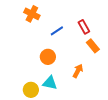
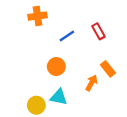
orange cross: (32, 14) -> (38, 16), turned -35
orange rectangle: (93, 46) -> (108, 69), moved

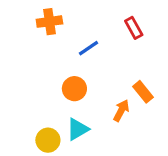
red rectangle: (99, 31) -> (134, 28), moved
cyan triangle: (59, 97) -> (78, 129), turned -42

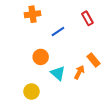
orange circle: (74, 89) -> (41, 57), moved
cyan triangle: (78, 129) -> (58, 73), moved, turned -49

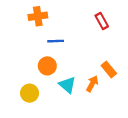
blue line: (58, 32) -> (56, 41), moved, turned 32
yellow circle: (31, 92) -> (30, 93), moved

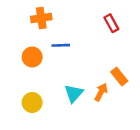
orange circle: (47, 66) -> (32, 57), moved
cyan triangle: (67, 85) -> (74, 93), turned 30

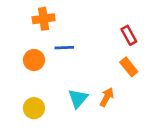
red rectangle: (111, 23) -> (129, 35), moved
orange rectangle: (119, 76) -> (129, 67), moved

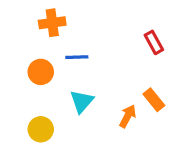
orange rectangle: (129, 67) -> (154, 100), moved
cyan triangle: (78, 99) -> (82, 101), moved

